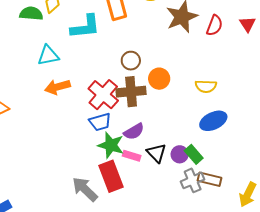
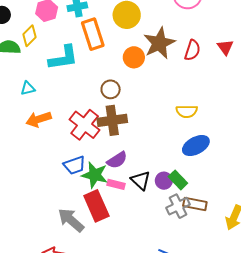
cyan triangle: (48, 55) -> (28, 88), size x0.7
orange circle: (159, 79) -> (134, 57), moved
blue trapezoid: (100, 122) -> (74, 165), moved

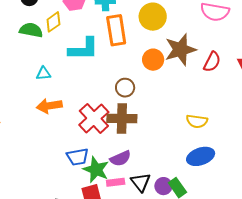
pink rectangle: (116, 184) -> (116, 182), turned -30

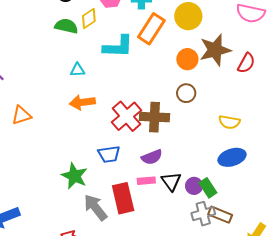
orange rectangle: (116, 30) -> (151, 29), turned 40
brown circle: (125, 88) -> (186, 93), moved
green star: (96, 170) -> (74, 176), moved

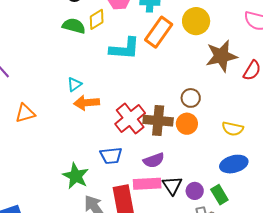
orange circle: (187, 59) -> (187, 124), moved
cyan triangle: (77, 70) -> (75, 84), moved, turned -35
pink rectangle: (146, 181) -> (147, 184), size x1.5
green rectangle: (208, 188) -> (219, 195), moved

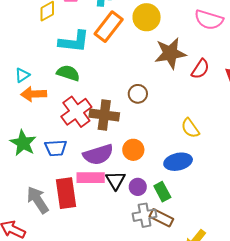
green semicircle: (74, 26) -> (68, 73), moved
orange circle: (187, 124) -> (133, 150), moved
yellow semicircle: (233, 129) -> (190, 128), moved, turned 40
purple semicircle: (154, 160) -> (98, 155), size x1.4
green star: (76, 176) -> (23, 143), moved

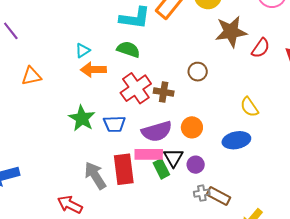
brown cross: (104, 115) -> (164, 92), size x0.7
green rectangle: (162, 192) -> (161, 169), moved
gray cross: (145, 215) -> (202, 193), size x0.7

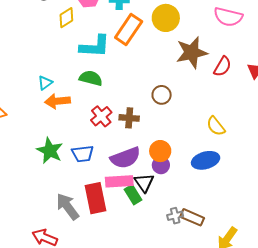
red cross: (136, 88) -> (101, 116), size x0.7
purple circle: (196, 165) -> (161, 165), moved

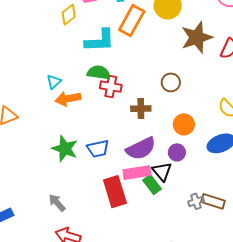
red cross: (101, 116) -> (111, 87), moved, turned -35
orange circle: (160, 151) -> (184, 124), moved
gray arrow: (68, 207) -> (57, 203), moved, size x0.7

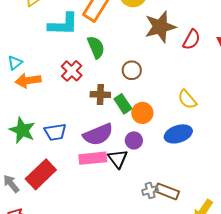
green semicircle: (99, 73) -> (96, 47), moved, turned 55
red cross: (111, 87) -> (72, 71), turned 30
green rectangle: (152, 185) -> (123, 104), moved
red rectangle: (115, 192) -> (41, 174), moved, turned 60

